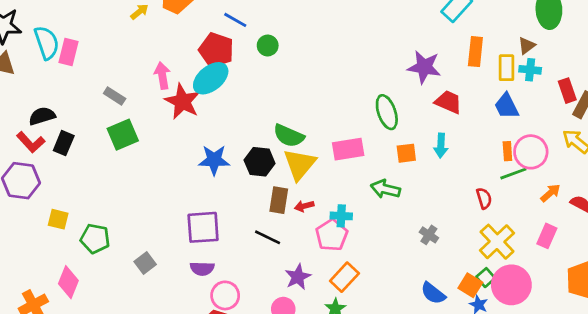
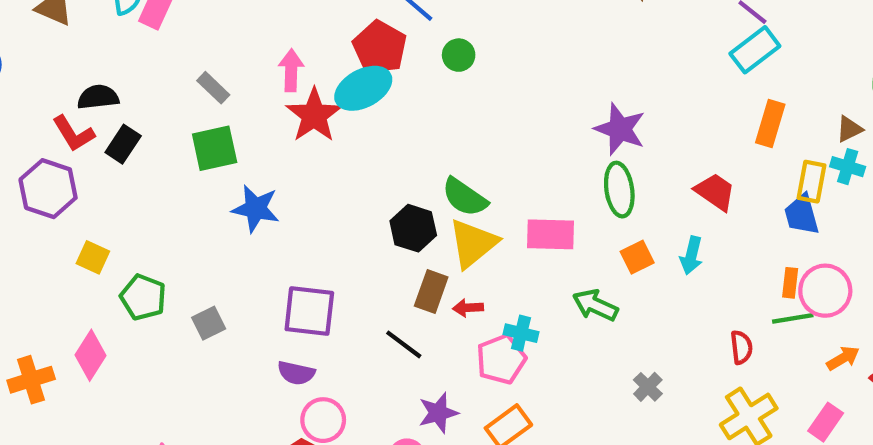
purple star: (424, 67) -> (620, 129), moved
yellow rectangle: (507, 68) -> (811, 182), moved
orange square: (406, 153) -> (637, 257), turned -30
blue star: (214, 160) -> (256, 208), moved
gray square: (145, 263) -> (209, 323), moved

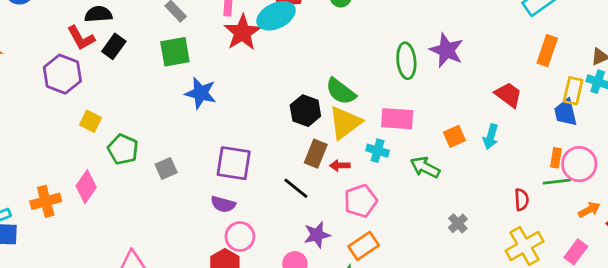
green ellipse: (619, 190) -> (406, 61), moved
cyan cross: (521, 333) -> (378, 151), moved

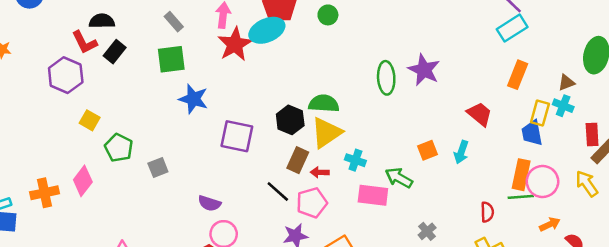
green semicircle: (341, 91) -> (324, 103), turned 144
pink rectangle: (397, 119) -> (373, 195), moved
orange rectangle: (556, 158) -> (521, 175), size x1.6
purple square: (234, 163) -> (237, 136), moved
pink pentagon: (361, 201) -> (312, 203), moved

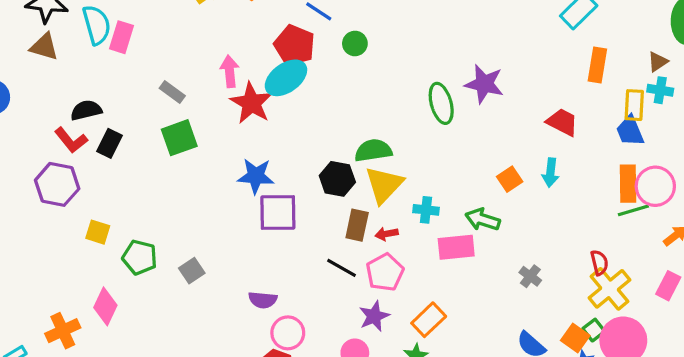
blue star: (193, 99) -> (256, 176), moved
red semicircle: (487, 212) -> (599, 263), moved

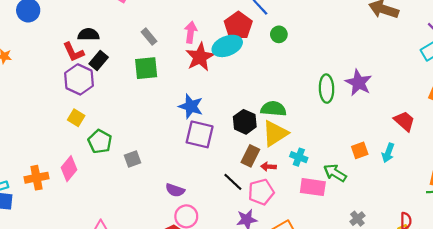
purple hexagon: (57, 184) -> (79, 79), moved

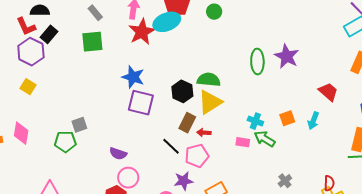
green pentagon: (100, 142) -> (65, 142), moved, turned -30
cyan cross: (299, 157) -> (255, 121), moved
pink diamond: (69, 169) -> (21, 133), turned -30
pink rectangle: (313, 187) -> (243, 142), moved, size x0.6

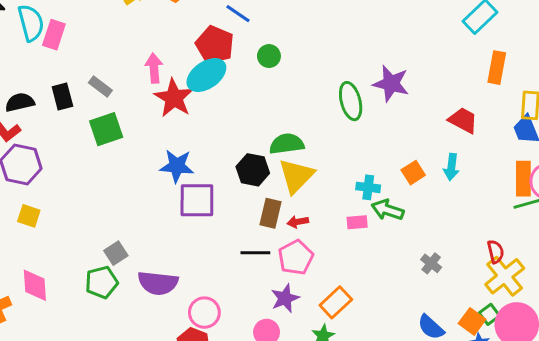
green circle: (214, 12) -> (269, 56), moved
black rectangle: (49, 34) -> (62, 96), moved, turned -42
black line: (171, 146) -> (255, 253), turned -30
purple semicircle: (118, 154) -> (158, 283), moved, size x1.5

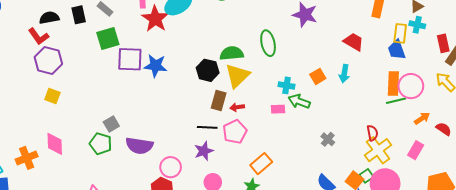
green ellipse: (351, 101) -> (268, 43), moved
purple square: (197, 200) -> (130, 59), moved
green pentagon: (101, 282) -> (101, 144), turned 30
purple star: (285, 298) -> (204, 151), moved

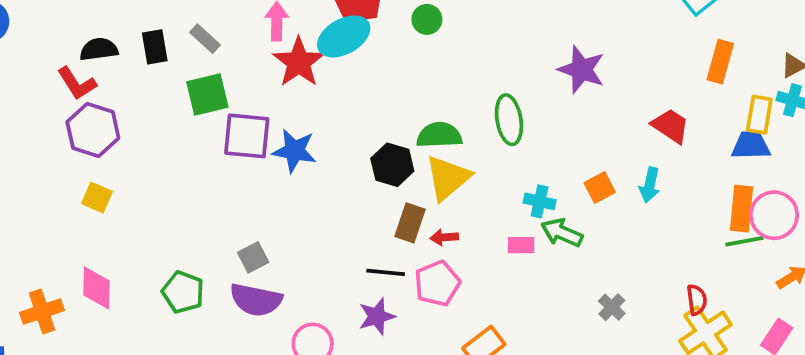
blue trapezoid: (397, 50) -> (751, 145), turned 105
gray square: (111, 124) -> (253, 257), moved

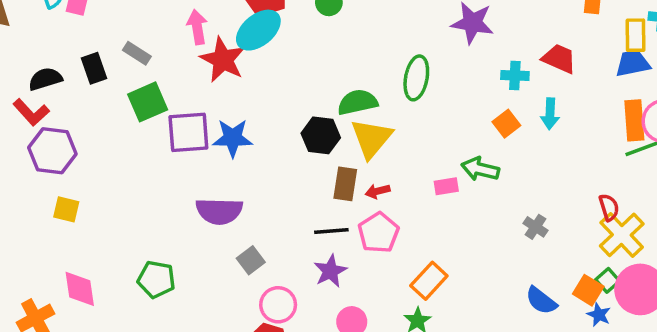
green ellipse: (509, 120) -> (416, 78), turned 30
cyan cross: (540, 201) -> (515, 76), moved
gray square: (253, 257) -> (251, 260), moved
purple semicircle: (256, 300) -> (219, 211), moved

